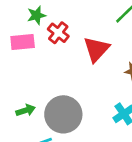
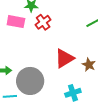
red triangle: (96, 49) -> (64, 58), moved

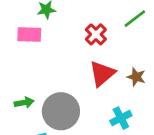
red cross: (43, 22) -> (96, 34), moved

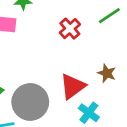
red triangle: (102, 74) -> (73, 86), moved
cyan cross: (121, 118) -> (89, 113), turned -30

